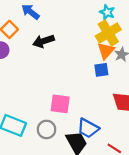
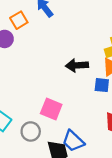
black arrow: (43, 41) -> (77, 65), moved

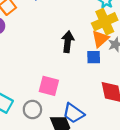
black arrow: (77, 65) -> (68, 42), turned 108

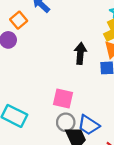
gray circle: (32, 110) -> (66, 122), moved

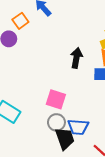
blue trapezoid: (89, 125) -> (78, 127), turned -35

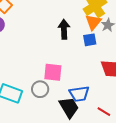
gray circle: (56, 122) -> (40, 89), moved

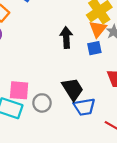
pink square: (53, 72) -> (19, 90), moved
black trapezoid: (69, 107) -> (73, 89), moved

